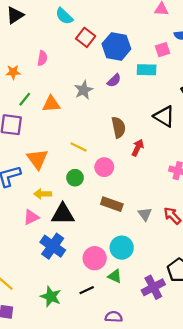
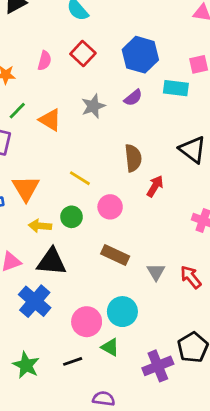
red square: (86, 37) -> (83, 54), moved
orange triangle: (51, 104) -> (50, 120), turned 30
yellow arrow: (43, 194) -> (40, 226), moved

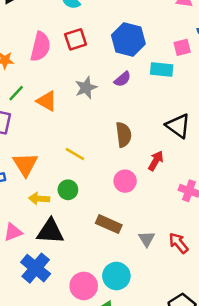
red square: (83, 54) -> (76, 39), turned 30
pink semicircle: (45, 61) -> (40, 47), size x1.6
red arrow: (155, 186) -> (156, 161), moved
pink circle: (110, 207) -> (125, 181), moved

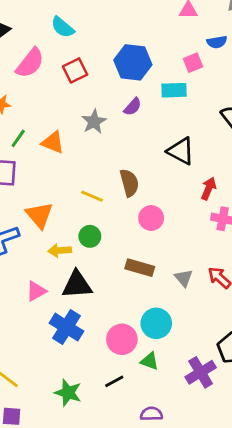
pink semicircle: (40, 47) -> (30, 63), moved, turned 32
black triangle: (178, 126) -> (181, 151), moved
brown semicircle: (124, 135) -> (129, 183), moved
red arrow: (156, 161) -> (209, 189), moved

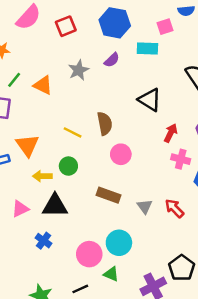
blue cross: (66, 327) -> (44, 241), size x0.6

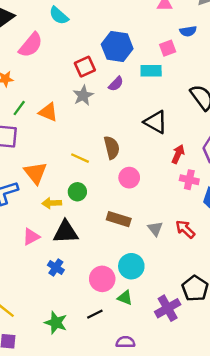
red square: (66, 26) -> (85, 67), moved

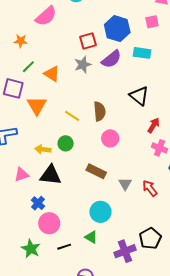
pink square: (168, 48) -> (152, 22), moved
purple semicircle: (116, 84) -> (111, 59), size x1.5
orange triangle: (35, 173) -> (37, 106), moved
pink circle: (102, 279) -> (49, 223), moved

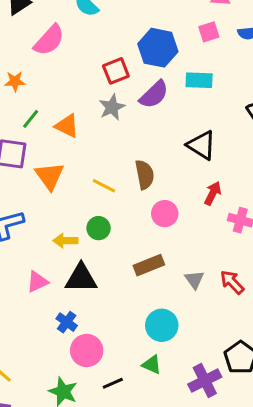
red arrow: (154, 125) -> (213, 193), moved
brown rectangle: (96, 171) -> (149, 265), turned -42

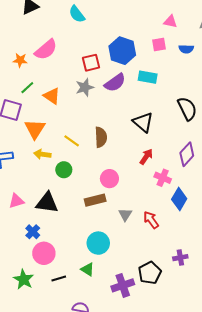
pink semicircle: (49, 40) -> (46, 50), moved
pink circle: (165, 214) -> (109, 179), moved
yellow arrow: (66, 241) -> (42, 154), moved

